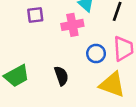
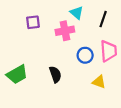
yellow triangle: (112, 85) -> (99, 82), size x0.6

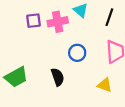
pink cross: (65, 31) -> (58, 22), moved
blue circle: (85, 55) -> (77, 53), moved

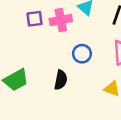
black semicircle: (58, 77) -> (61, 80), turned 30

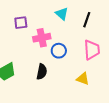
pink cross: (61, 20) -> (42, 38), moved

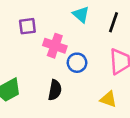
pink cross: (42, 38) -> (55, 46), turned 30

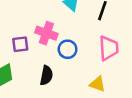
purple square: (27, 26) -> (20, 44), moved

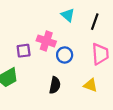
black semicircle: (46, 75) -> (55, 85), moved

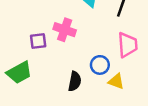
blue circle: (65, 55) -> (100, 65), moved

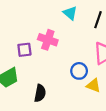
black semicircle: (75, 81) -> (40, 93), moved

